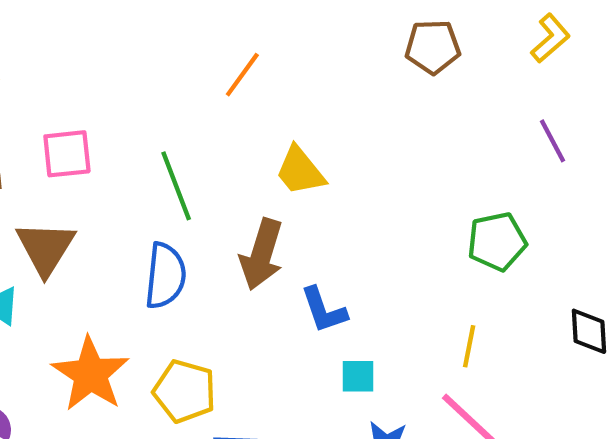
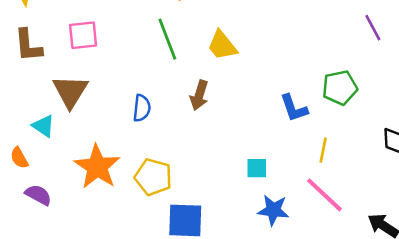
green line: (176, 186) -> (167, 39), moved
brown arrow: (262, 254) -> (199, 95), size x0.7
blue semicircle: (165, 276) -> (142, 108), size x0.7
blue L-shape: (324, 310) -> (294, 108), moved

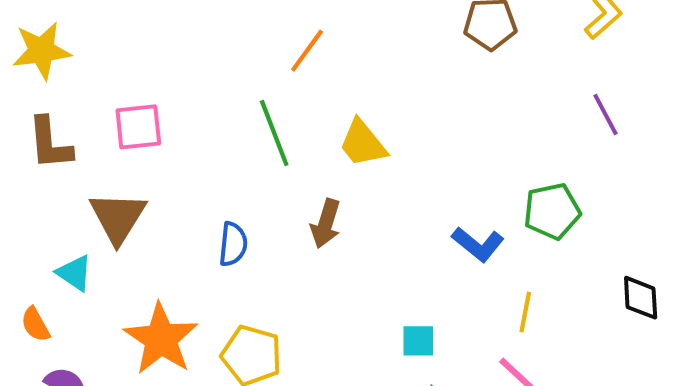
blue L-shape: (294, 108) -> (478, 244), turned -32

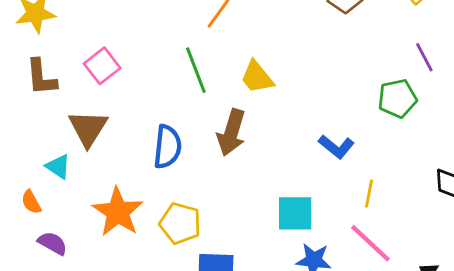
pink square: (138, 127) -> (102, 66), turned -32
green pentagon: (552, 211) -> (397, 98), moved
brown arrow: (326, 224) -> (231, 132), size x1.4
blue semicircle: (233, 244) -> (167, 147), size x1.4
cyan square: (418, 341) -> (295, 213), size x1.6

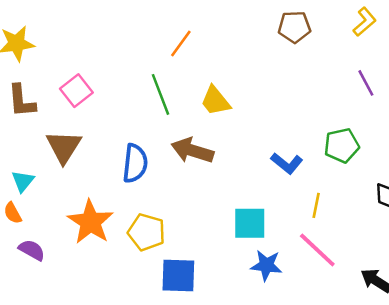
green pentagon: (397, 98) -> (342, 145), moved
brown arrow: (231, 132) -> (192, 151), turned 90
cyan triangle: (58, 167) -> (23, 181), moved, turned 35

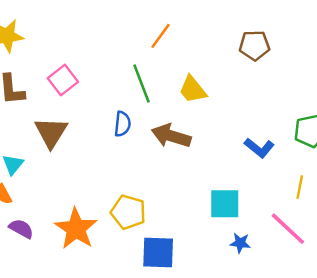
brown pentagon: (294, 27) -> (254, 45), moved
blue semicircle: (135, 163) -> (122, 124), moved, size x0.7
yellow line: (316, 205) -> (300, 187), moved
orange star: (90, 222) -> (76, 229), moved
blue star: (266, 265) -> (240, 243), size x0.7

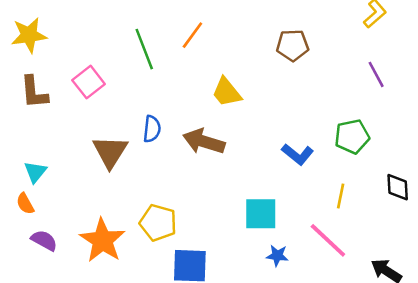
green line: (141, 84) -> (144, 49), moved
brown triangle: (51, 132) -> (110, 152), moved

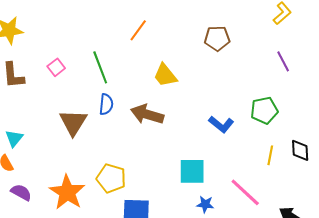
green line: (144, 49) -> (100, 67), moved
pink square: (89, 82) -> (56, 67), size x0.7
yellow line: (341, 196) -> (270, 155), moved

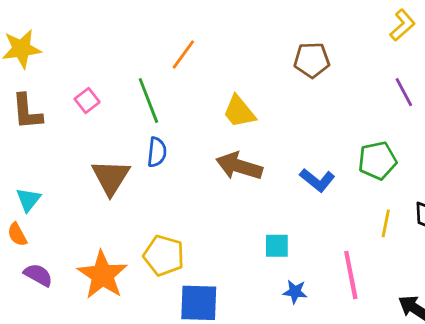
orange line: (138, 30) -> (183, 54), moved
brown arrow: (147, 114) -> (239, 166), moved
cyan square: (192, 171) -> (277, 246), size x0.7
pink line: (245, 192) -> (351, 275), turned 36

